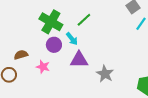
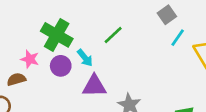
green line: (84, 20) -> (113, 35), moved
pink star: (43, 67) -> (30, 59), moved

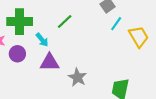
green cross: (57, 35) -> (20, 22), turned -30
purple circle: (61, 66) -> (17, 54), moved

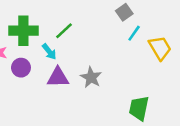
green line: (65, 22) -> (64, 31), moved
gray star: (77, 77) -> (91, 77), moved

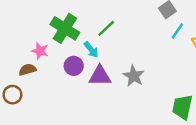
green cross: (23, 31) -> (65, 28), turned 32
purple circle: (21, 68) -> (74, 66), moved

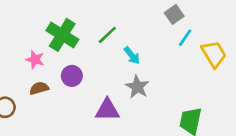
cyan arrow: (91, 50) -> (132, 55), moved
brown semicircle: (27, 70) -> (39, 88), moved
purple triangle: (100, 76) -> (107, 110), moved

